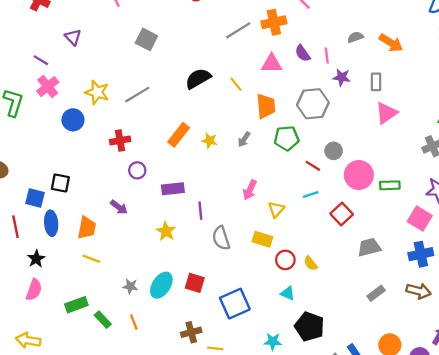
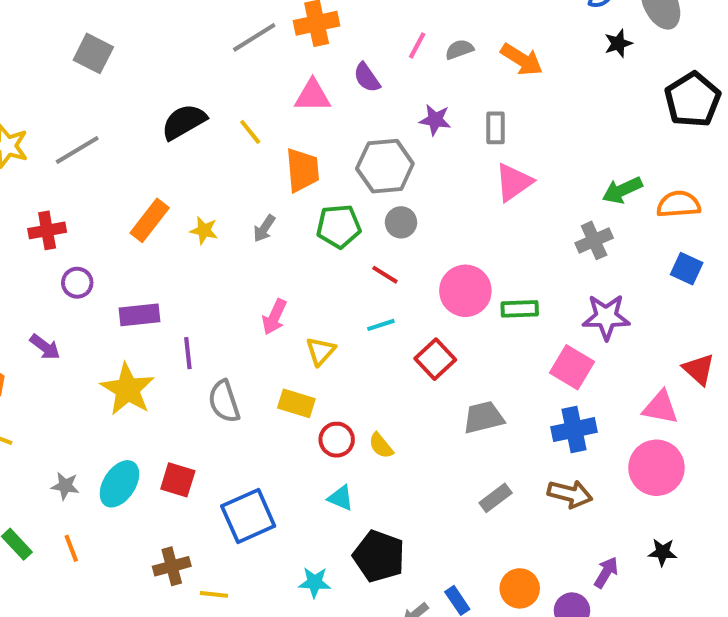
pink line: (327, 56) -> (417, 45), moved, turned 35
gray circle: (334, 151) -> (401, 222), moved
yellow star: (166, 231) -> (128, 389), size x1.5

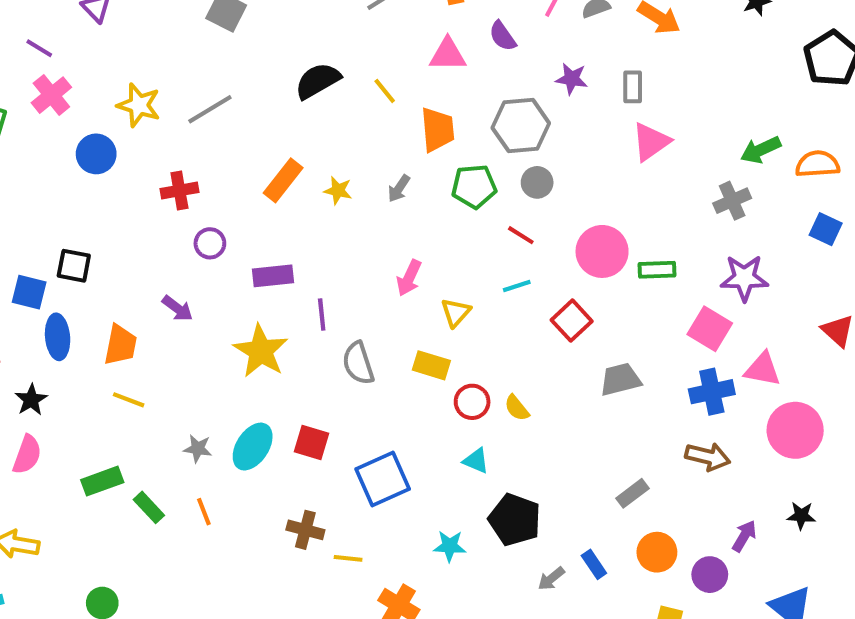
pink triangle: (660, 407) -> (763, 369), moved
gray rectangle: (496, 498) -> (633, 493), moved
brown cross: (172, 566) -> (305, 530), turned 30

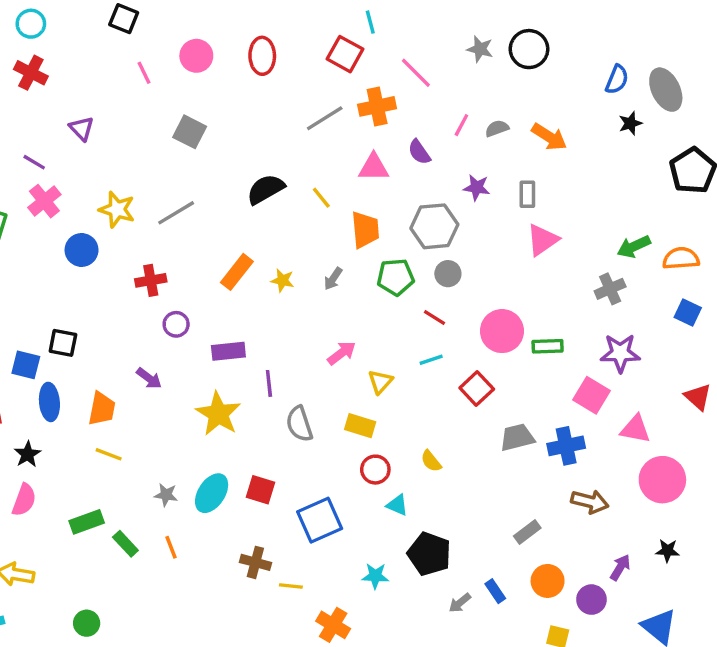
pink arrow: (409, 278) -> (342, 353), turned -152
blue cross: (712, 392) -> (566, 446), moved
red circle: (472, 402) -> (375, 470), moved

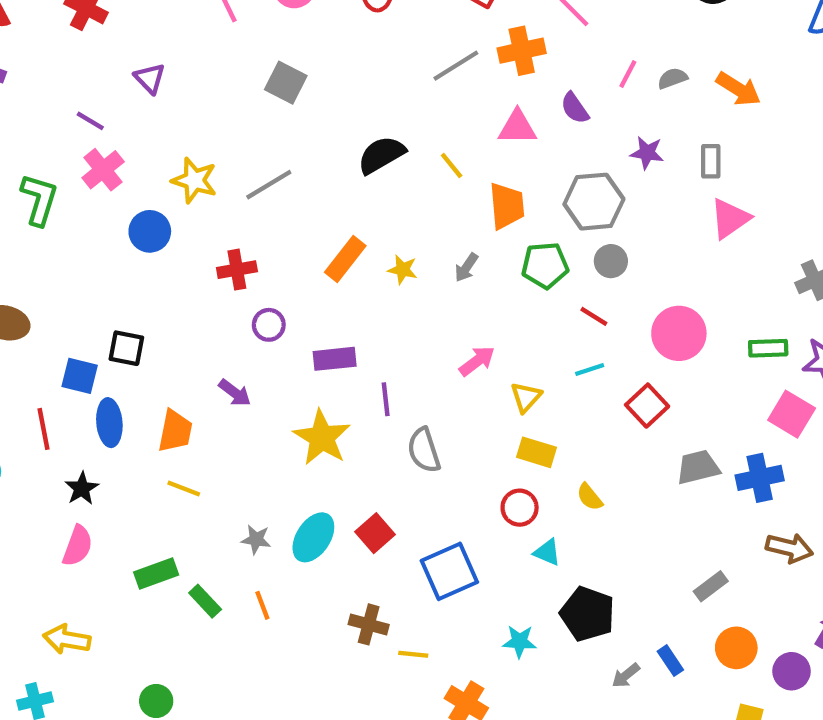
green rectangle: (548, 346) -> (768, 348), moved
yellow rectangle: (360, 426) -> (537, 452), moved
red square: (261, 490) -> (375, 533), turned 32

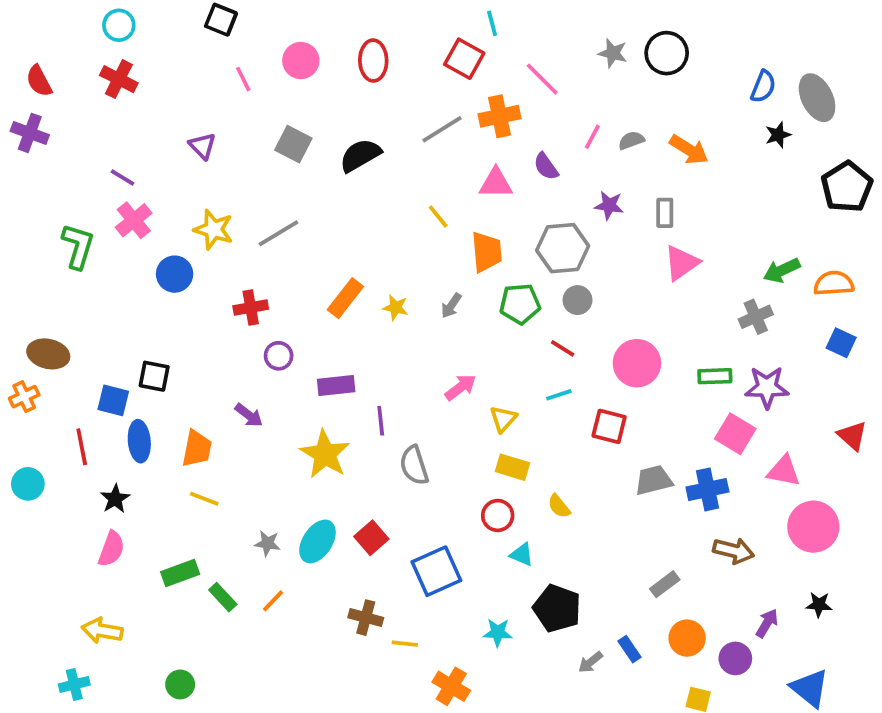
purple triangle: (150, 78) -> (202, 146), moved
black semicircle: (381, 155) -> (360, 155), moved
red square: (647, 406) -> (609, 426), turned -33
orange line: (262, 605) -> (273, 601), turned 65

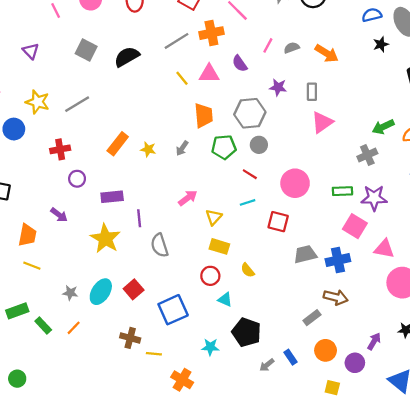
blue semicircle: (763, 87) -> (372, 15), turned -126
yellow line: (438, 217) -> (182, 78), moved
brown arrow: (733, 551) -> (336, 297), moved

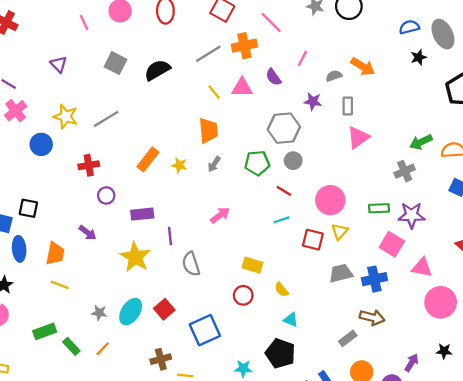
gray semicircle: (292, 48) -> (334, 76), moved
orange trapezoid: (204, 115) -> (208, 130), moved
yellow triangle: (214, 217) -> (340, 231), moved
cyan triangle: (225, 300) -> (291, 320), moved
brown cross: (130, 338) -> (161, 359), turned -30

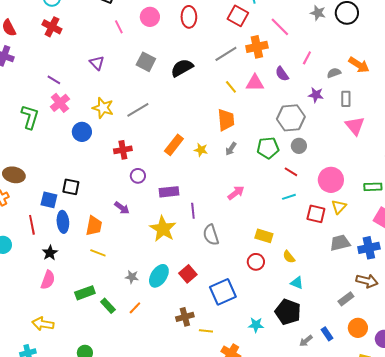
pink triangle: (358, 137) -> (355, 126), turned -35

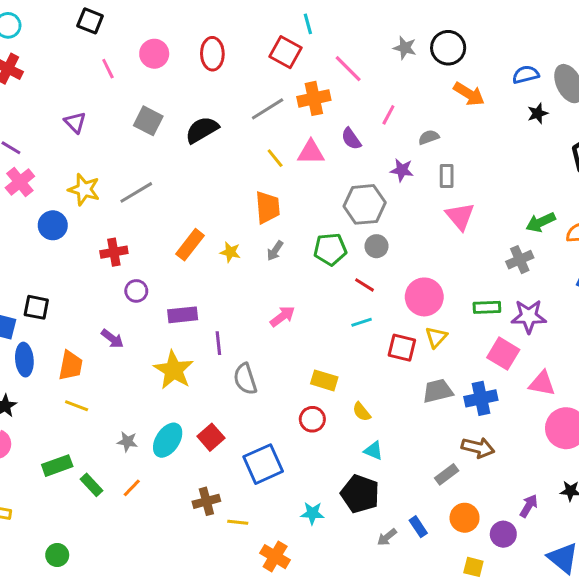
orange arrow: (359, 65) -> (469, 94), moved

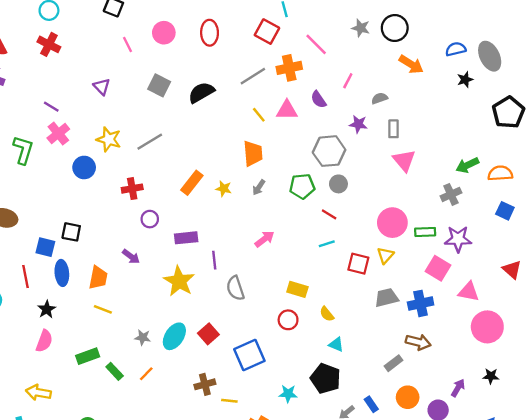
pink circle: (424, 297) -> (392, 223), moved

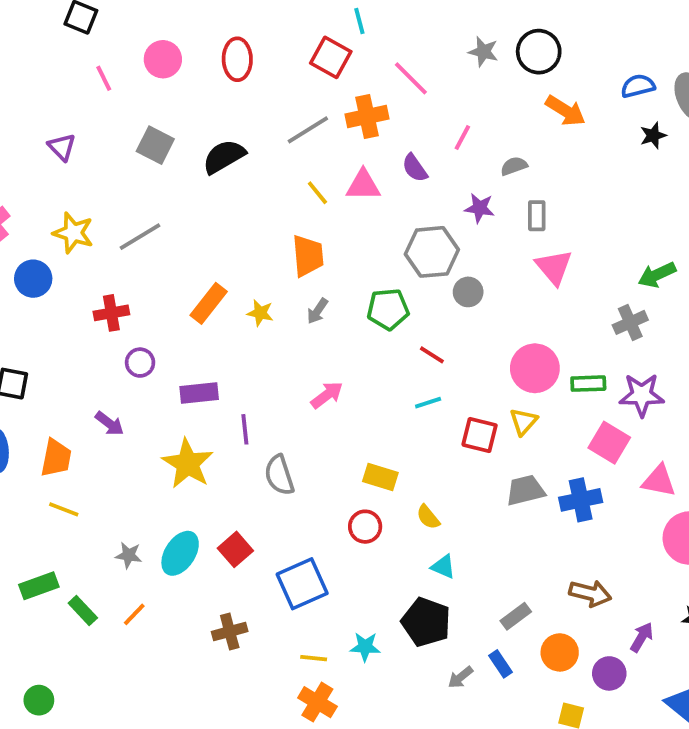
gray circle: (338, 184) -> (468, 292), moved
brown arrow: (418, 342) -> (590, 593), moved
gray rectangle: (394, 363) -> (516, 616), moved
yellow line: (229, 401) -> (314, 658), moved

